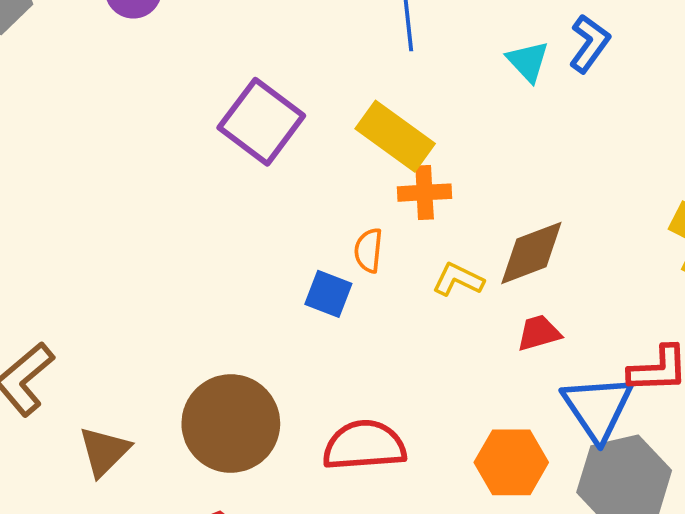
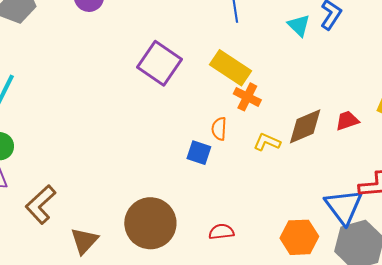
orange cross: (425, 193) -> (247, 97), turned 32
red trapezoid: (539, 333) -> (347, 121), moved
red semicircle: (364, 445) -> (221, 232), size x0.6

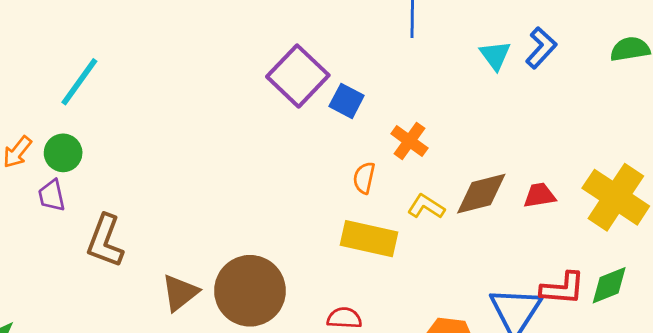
yellow rectangle: (231, 68) -> (369, 239), moved, turned -30
blue square: (199, 153) -> (347, 101), moved
brown L-shape: (41, 204) -> (105, 241), turned -36
brown triangle: (84, 241) -> (180, 293), moved

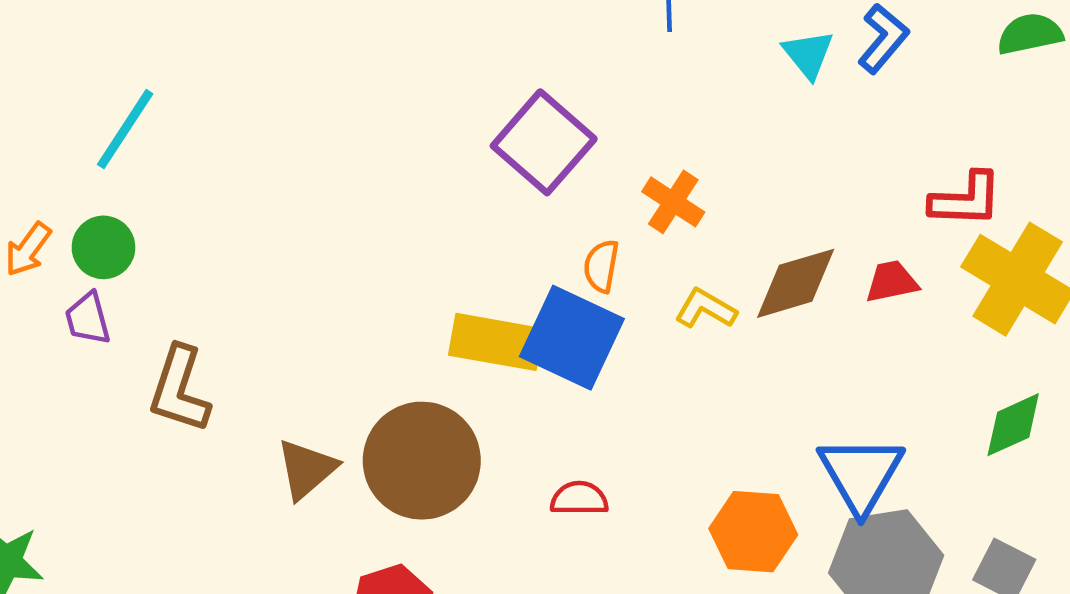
purple square: (298, 76) -> (544, 142), moved
blue square: (347, 101) -> (572, 338), moved, size x1.8
yellow rectangle: (369, 239) -> (496, 342), moved
red L-shape: (563, 288) -> (966, 200), moved

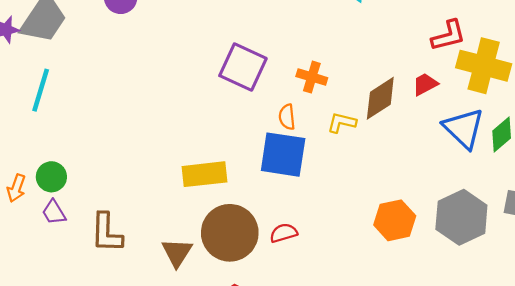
cyan line: (125, 129) -> (41, 90), moved
yellow rectangle: (496, 342) -> (204, 174), moved
blue triangle: (861, 474) -> (464, 128), moved
red semicircle: (579, 498) -> (284, 233), moved

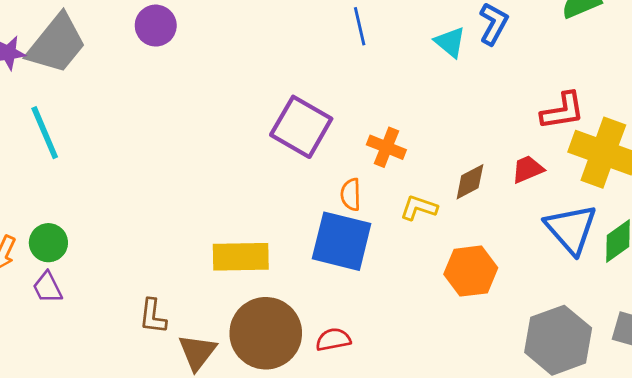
cyan line: (41, 90) -> (45, 133), turned -45
brown diamond: (380, 98) -> (470, 182), size x0.7
orange hexagon: (395, 220) -> (471, 271), moved
brown L-shape: (106, 233) -> (153, 316), moved, size x0.7

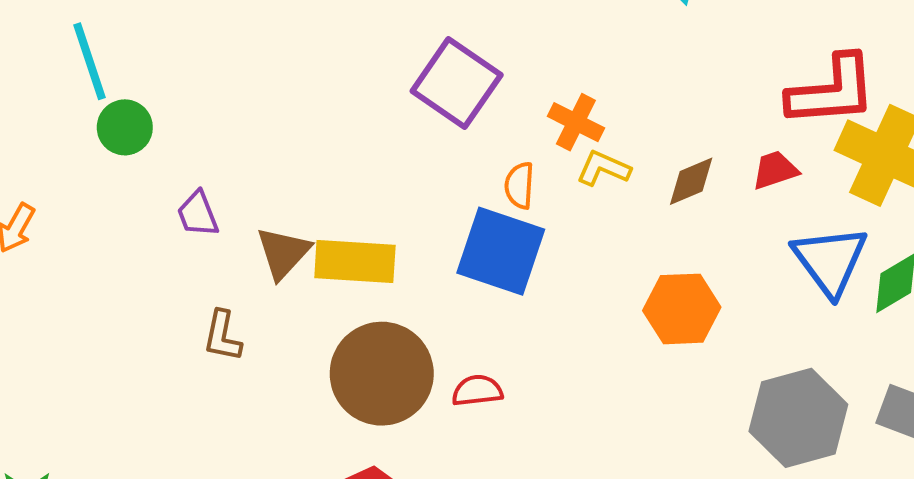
red L-shape: (563, 111) -> (832, 91), size x1.4
yellow L-shape: (419, 208) -> (603, 168), moved
green circle: (48, 243) -> (125, 127), moved
purple trapezoid: (47, 287) -> (198, 214), moved
brown triangle: (197, 352) -> (283, 253), moved

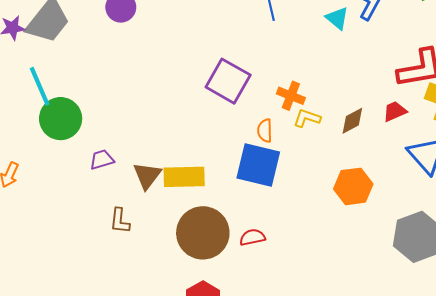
green circle: (125, 127) -> (61, 119), size x1.5
purple trapezoid: (198, 214) -> (102, 160), turned 100

